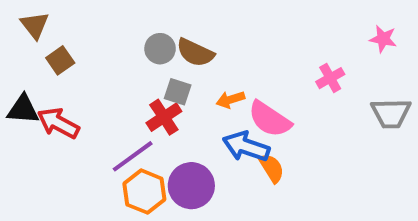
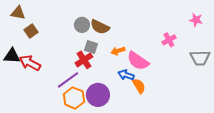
brown triangle: (35, 25) -> (18, 13), turned -42
blue arrow: (246, 147) -> (126, 75), size x0.7

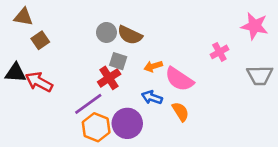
pink star: (196, 20) -> (255, 26), size x1.5
blue arrow: (126, 75) -> (152, 97), moved

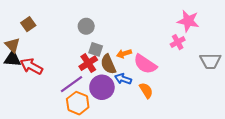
brown triangle: (23, 17) -> (12, 45), moved, turned 35
pink star: (255, 26) -> (188, 21), moved
brown semicircle: (130, 35) -> (108, 64), moved, turned 42
brown square: (40, 40) -> (28, 24), moved
purple circle: (127, 123) -> (102, 87), moved

